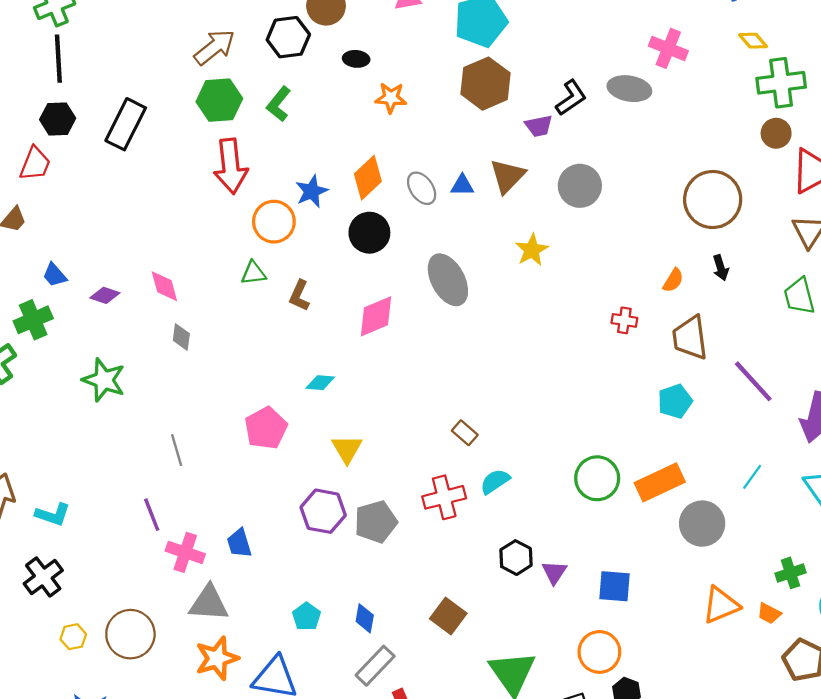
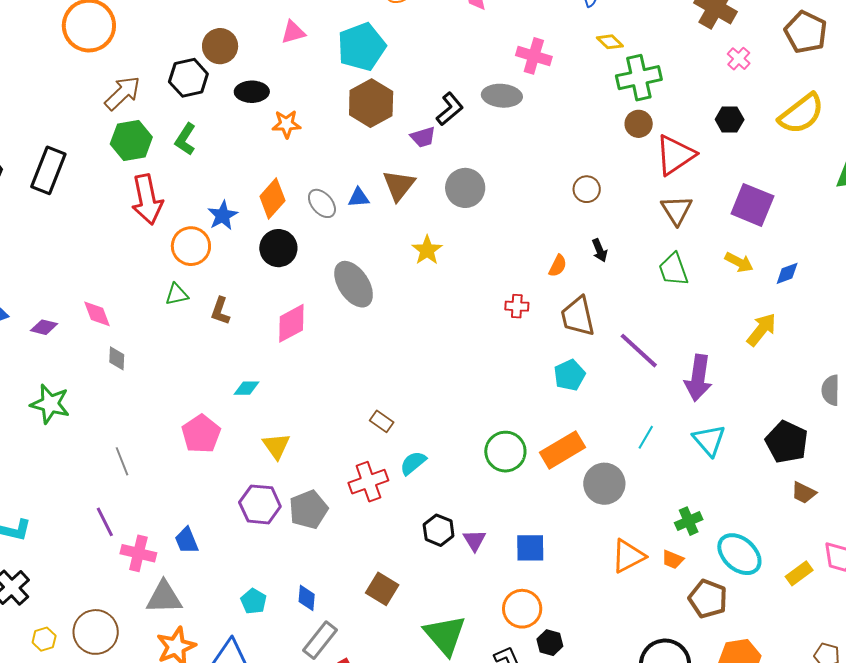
black ellipse: (356, 59) -> (252, 92), size x1.4
brown circle: (713, 200) -> (587, 189), size x0.5

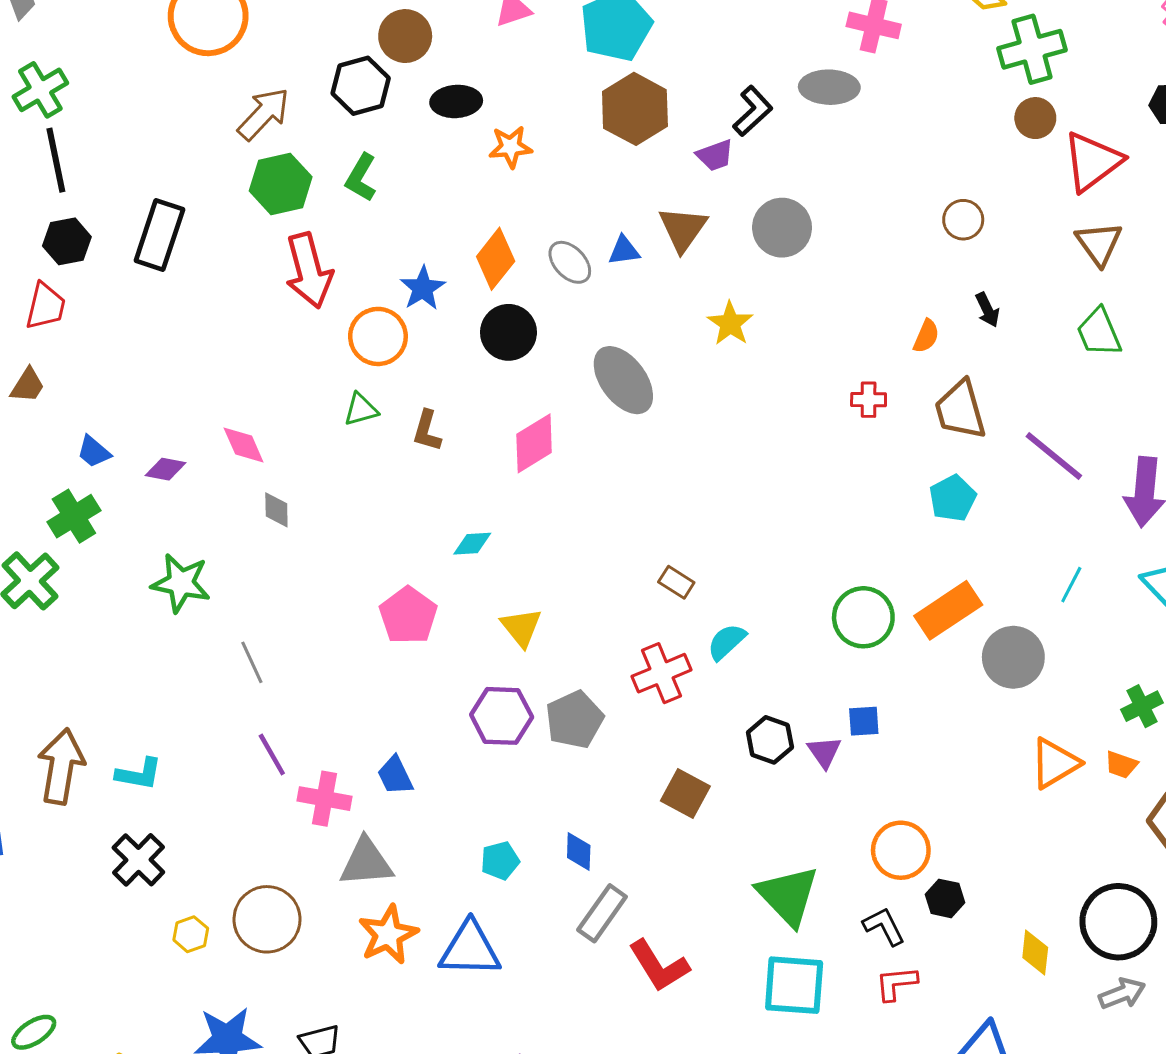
gray line: (122, 461) -> (252, 662), moved
blue square: (530, 548) -> (864, 721), moved, size x0.7
brown square: (382, 589) -> (685, 793), moved
cyan pentagon: (254, 601) -> (500, 861), turned 30

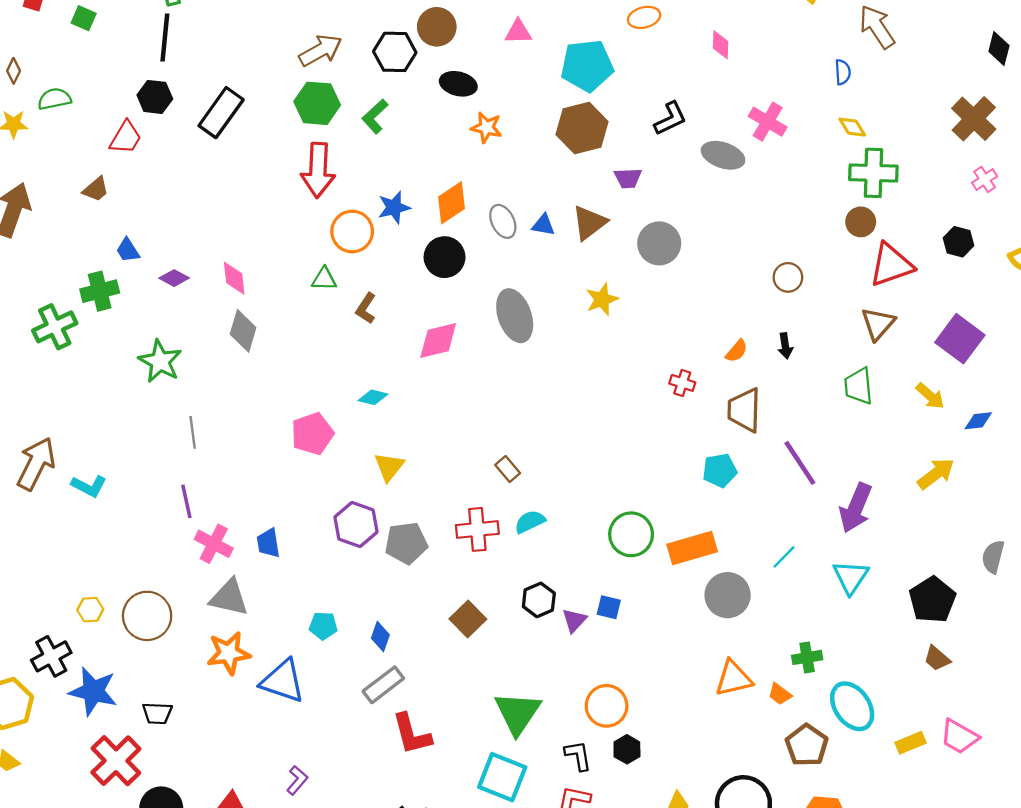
black L-shape: (753, 111) -> (670, 119), moved
gray diamond: (276, 510) -> (243, 331), size x1.5
black cross: (138, 860) -> (51, 656), moved

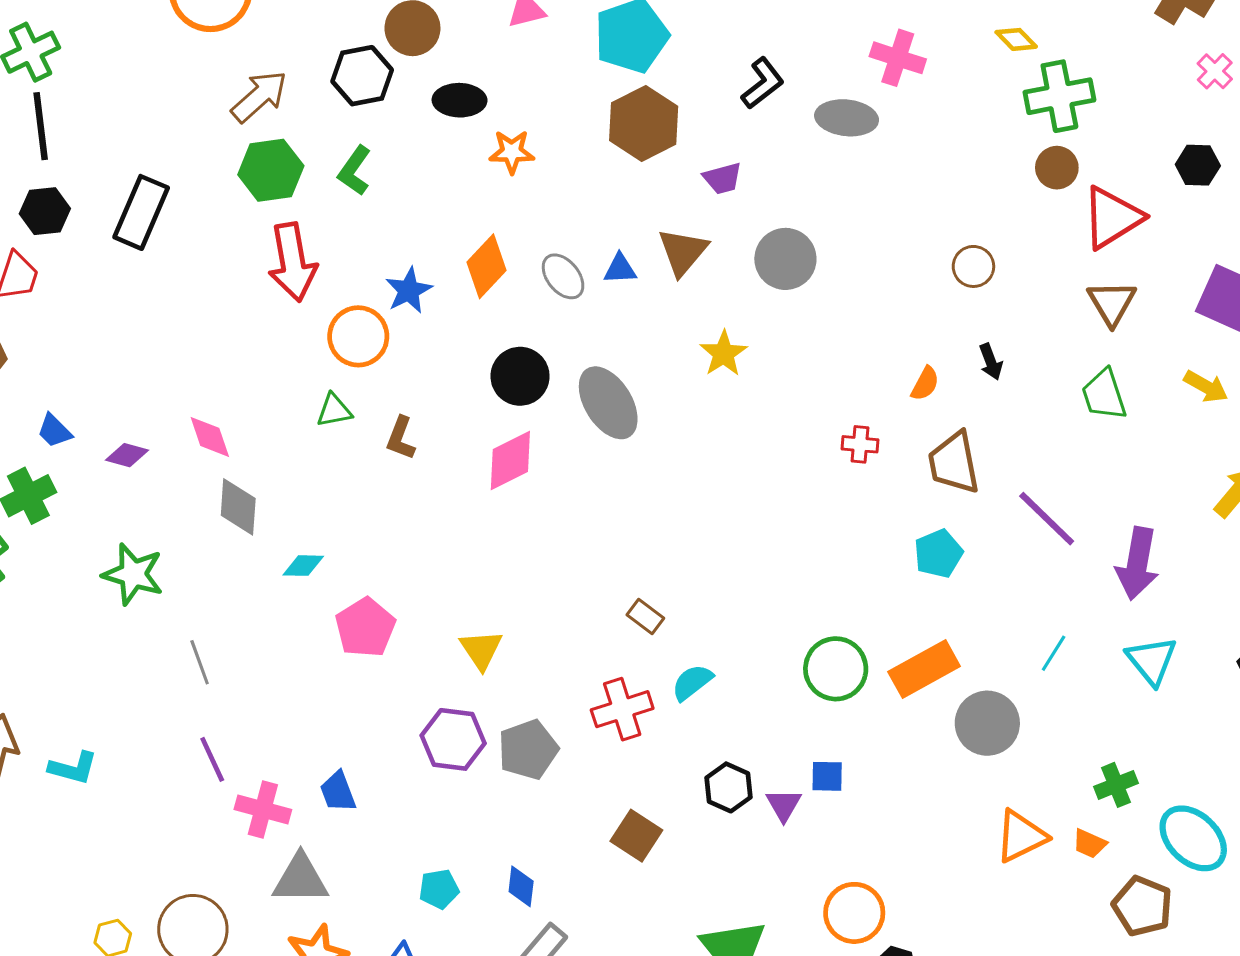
black circle: (445, 257) -> (520, 376), moved
cyan diamond: (373, 397) -> (303, 566), moved

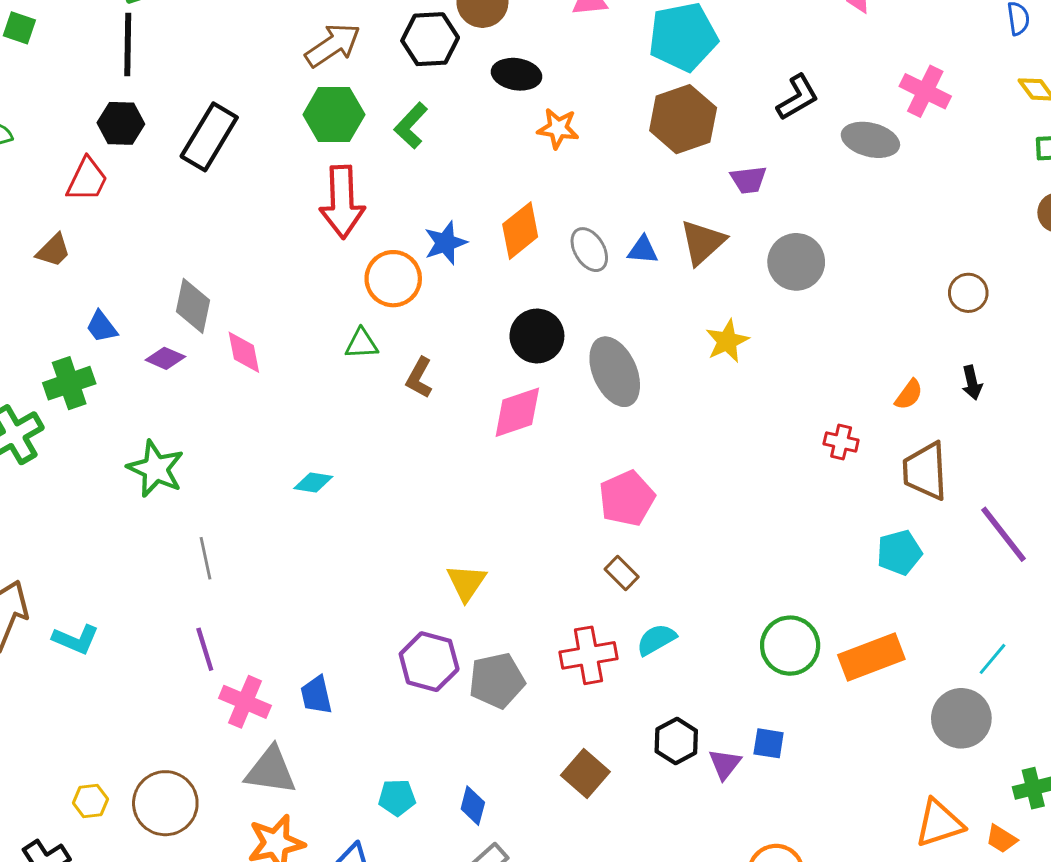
gray diamond: (238, 507) -> (193, 306), moved
pink pentagon: (365, 628) -> (627, 498), moved
gray circle: (987, 723) -> (961, 718), moved

